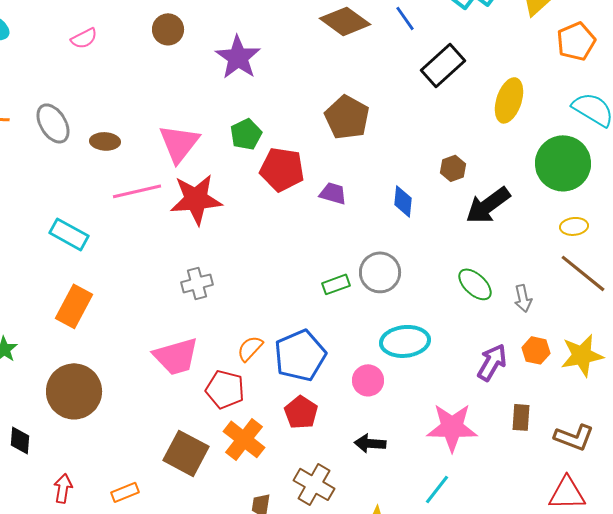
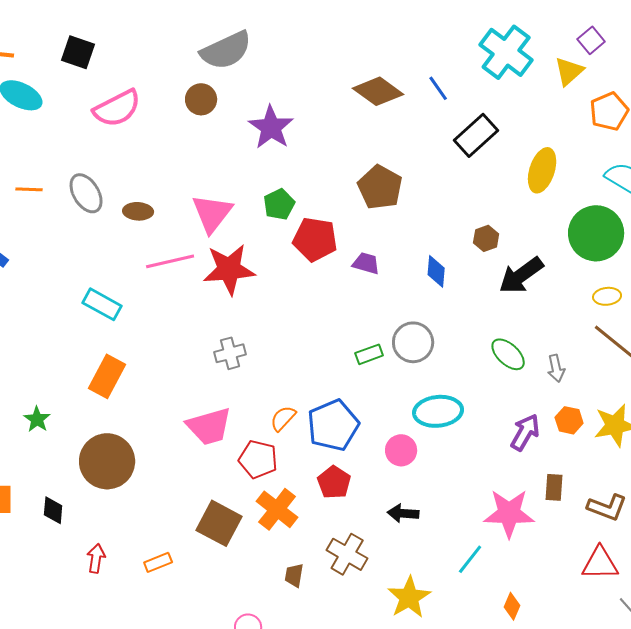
pink semicircle: (84, 38) -> (117, 108), size x1.8
pink star: (452, 427) -> (509, 513), moved

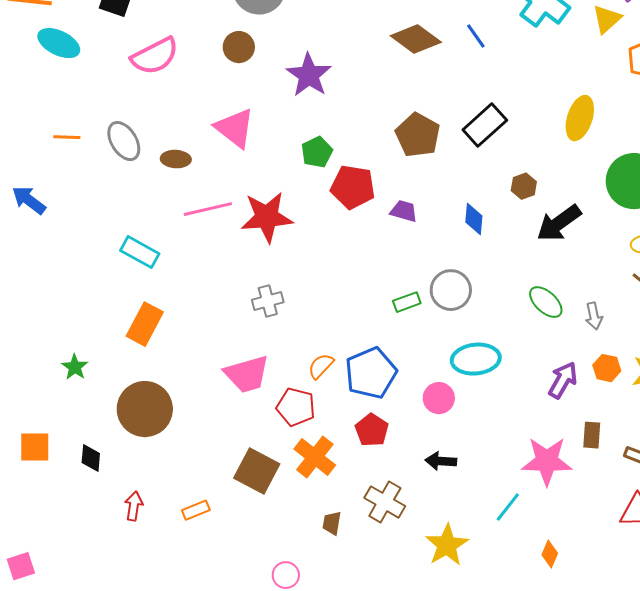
black rectangle: (476, 135) -> (485, 125), moved
pink triangle: (212, 213) -> (235, 128), moved, turned -30

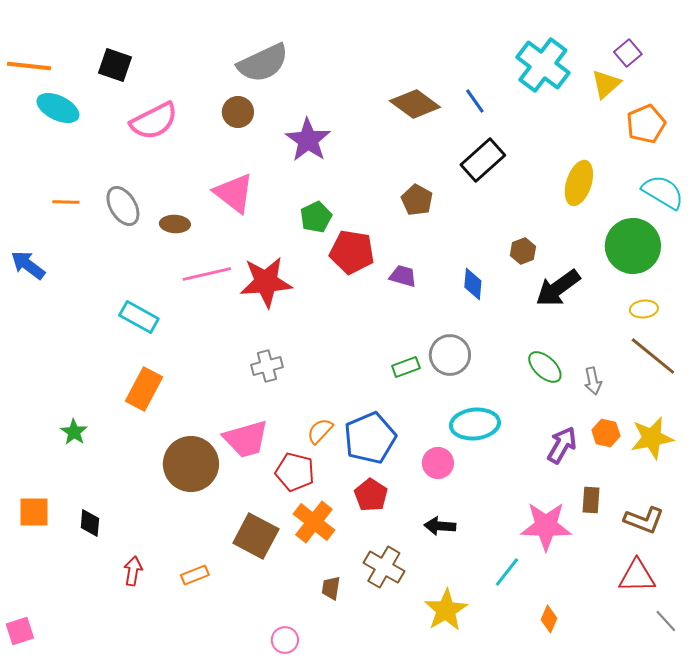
black rectangle: (485, 125) -> (483, 160), moved
brown pentagon: (418, 135) -> (417, 200), size x0.7
brown circle: (145, 409) -> (191, 464), moved

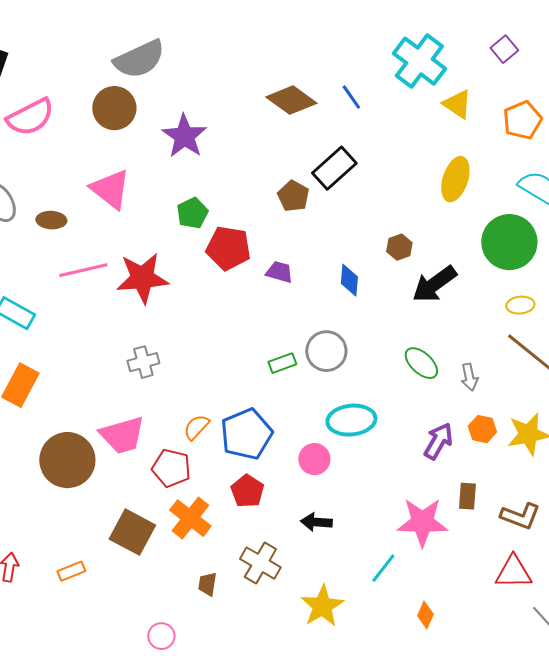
yellow triangle: (606, 84) -> (457, 104), moved, turned -44
brown circle: (238, 112) -> (114, 108), size x1.4
black rectangle: (483, 160) -> (334, 168), moved

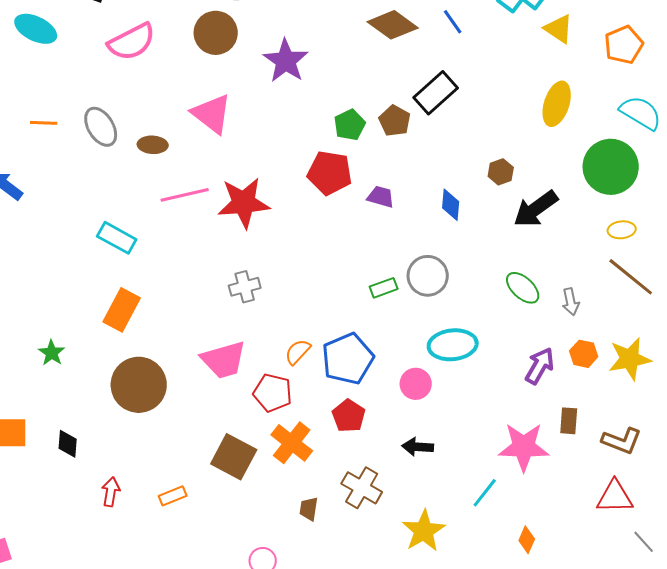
green pentagon: (192, 213) -> (350, 125), moved
brown circle: (67, 460) -> (139, 385), moved

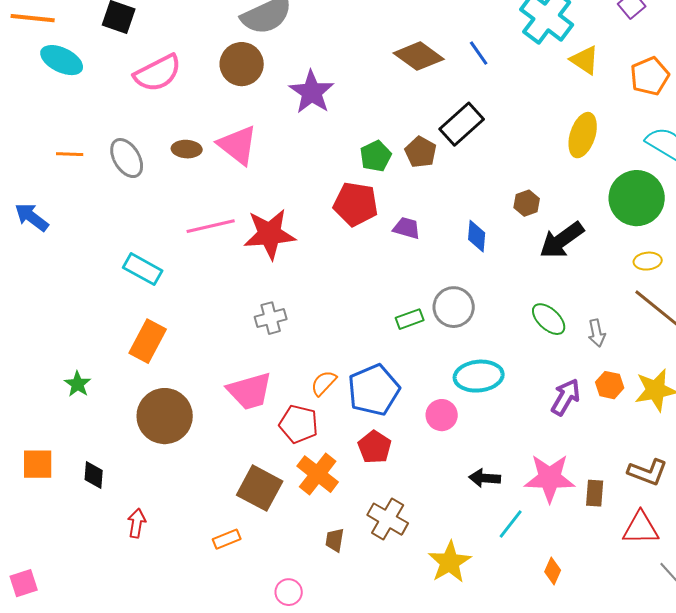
brown ellipse: (153, 145) -> (187, 149), moved
brown rectangle: (569, 421) -> (595, 493), moved
black arrow: (418, 447) -> (485, 478), moved
orange rectangle: (173, 496) -> (227, 539), moved

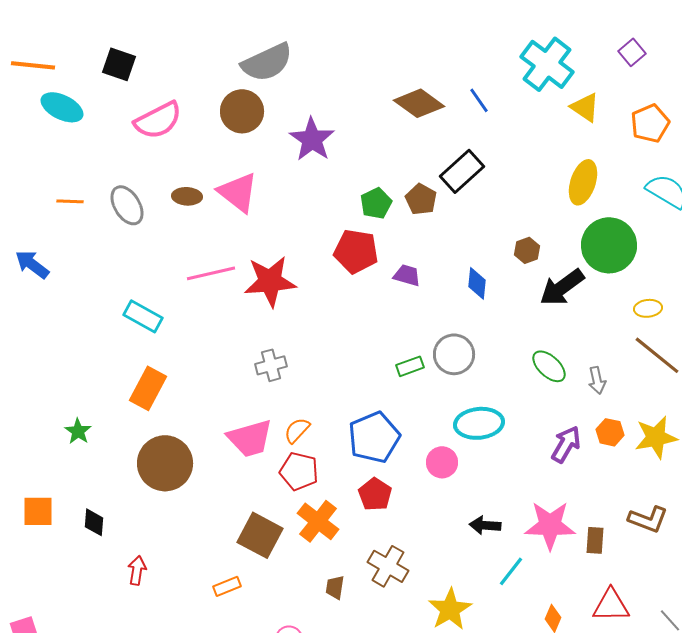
green circle: (637, 198) -> (609, 245), moved
orange semicircle: (324, 383) -> (297, 430), moved
red triangle: (641, 528) -> (611, 605), moved

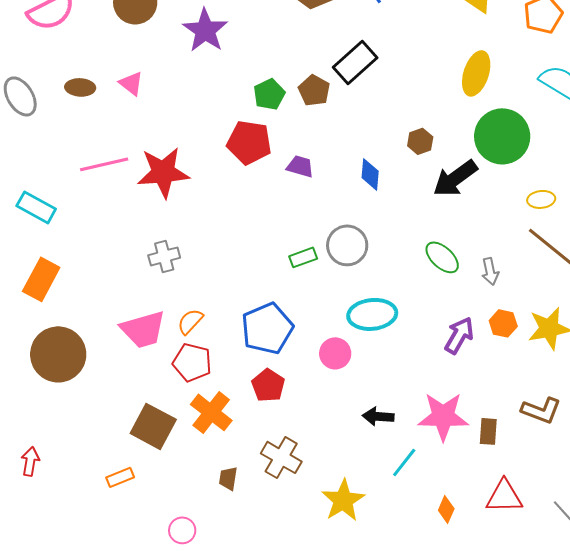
pink triangle: (238, 192) -> (131, 83), size x0.6

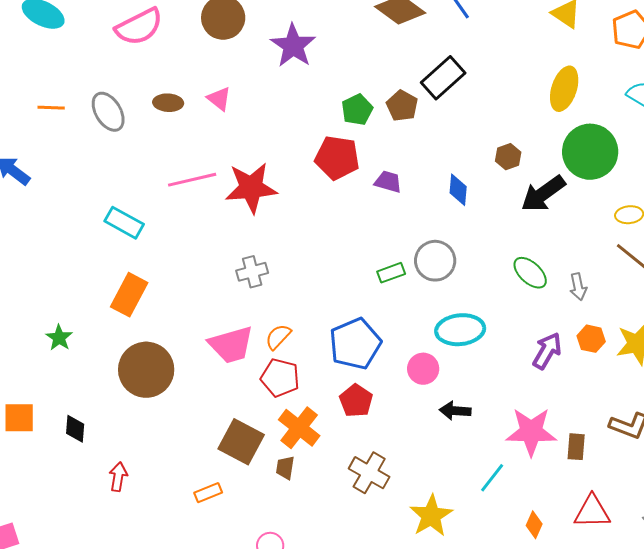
black arrow: (378, 416) -> (455, 411), moved
brown trapezoid: (228, 478) -> (285, 468), moved

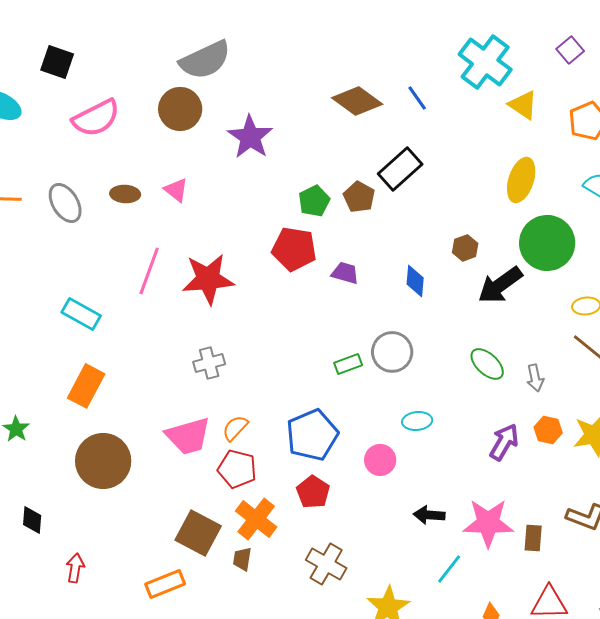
pink line: (192, 180) -> (149, 271), turned -57
cyan ellipse: (460, 330) -> (417, 421), size x0.6
black arrow: (455, 411) -> (429, 515), moved
orange rectangle: (208, 493) -> (165, 584), size x1.4

